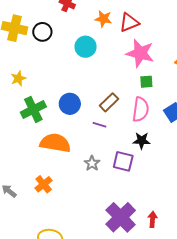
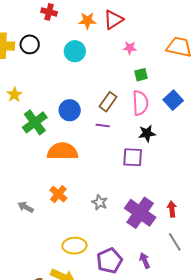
pink star: (140, 53) -> (130, 48), size x0.5
gray star: (92, 163) -> (100, 202), moved

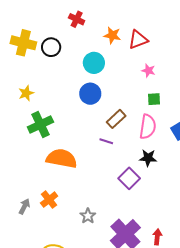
blue circle: (70, 110) -> (90, 94), moved
purple square: (133, 157) -> (129, 178), turned 30
gray arrow: (26, 207) -> (24, 206), moved, turned 77

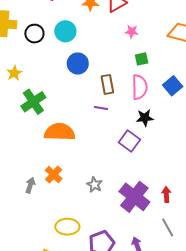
black circle: (51, 47) -> (34, 34), moved
cyan circle: (94, 63) -> (65, 31), moved
brown rectangle: (116, 119) -> (107, 84), turned -48

